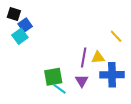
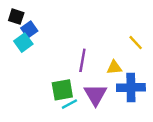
purple line: (84, 57) -> (82, 60), moved
purple triangle: (82, 81) -> (95, 95), size x1.5
cyan line: (59, 89) -> (69, 104), turned -64

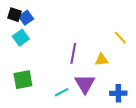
blue square: (29, 30) -> (26, 18), moved
blue cross: (131, 88) -> (118, 93), moved, size x0.7
green square: (62, 90) -> (23, 80), moved

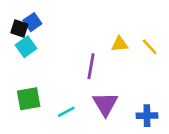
black square: (14, 15) -> (19, 29), moved
yellow triangle: (102, 60) -> (120, 44), moved
cyan line: (62, 92) -> (66, 112), moved

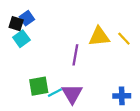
yellow triangle: (120, 44) -> (99, 37), size x1.5
green square: (29, 99) -> (39, 86), moved
purple triangle: (105, 104) -> (72, 94), moved

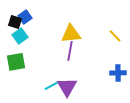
yellow triangle: (99, 37) -> (71, 34), moved
green square: (39, 86) -> (16, 62), moved
blue cross: (122, 96) -> (118, 73), moved

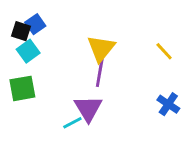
yellow triangle: (71, 34) -> (101, 48), turned -45
blue cross: (118, 73) -> (168, 104), turned 35
purple triangle: (67, 87) -> (88, 108), moved

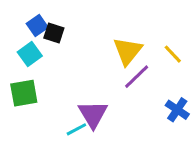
black square: (21, 31) -> (54, 33), moved
yellow triangle: (101, 48) -> (128, 51), moved
purple line: (100, 73) -> (137, 77), moved, turned 36

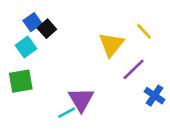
black square: (54, 33) -> (47, 29), turned 30
yellow line: (173, 54) -> (144, 31), moved
purple line: (137, 77) -> (134, 69), moved

